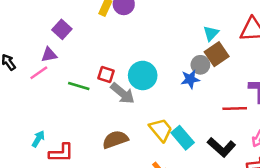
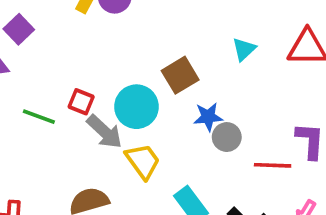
brown square: (217, 54) -> (180, 75), moved
gray circle: (200, 65) -> (227, 137), moved
yellow trapezoid: (161, 130) -> (143, 161), moved

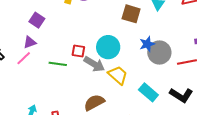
brown square: (180, 75) -> (131, 14), moved, turned -30
gray circle: (227, 137) -> (159, 52), size x1.5

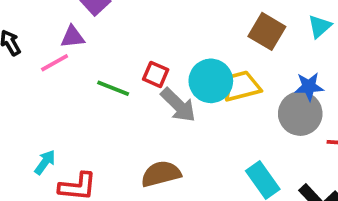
blue star: (147, 44) -> (309, 87), moved
yellow trapezoid: (118, 75) -> (242, 86), moved, turned -70

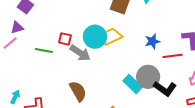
blue star: (309, 87) -> (152, 41), moved
gray circle: (300, 114) -> (148, 77), moved
brown semicircle: (161, 174) -> (78, 91), turned 85

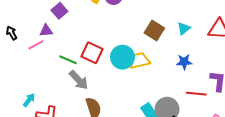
red square: (65, 39) -> (92, 53), size x1.5
blue star: (152, 41) -> (184, 62), moved
gray arrow: (80, 53) -> (79, 80), moved

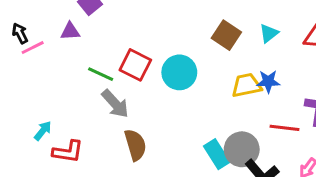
pink line: (36, 45) -> (33, 48), moved
yellow trapezoid: (140, 61) -> (247, 85), moved

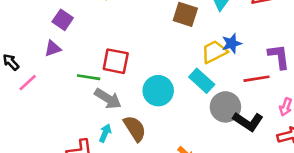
pink line: (33, 48) -> (28, 83), moved
cyan circle: (179, 72) -> (158, 91), moved
cyan arrow: (43, 131) -> (105, 133), moved
cyan rectangle: (217, 154) -> (202, 81), moved

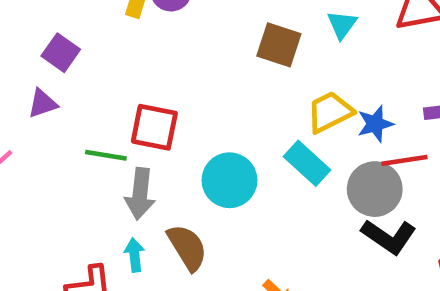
blue star: (232, 43) -> (375, 124), moved
gray arrow: (108, 99) -> (140, 194), turned 64
gray circle: (225, 107) -> (375, 189), moved
cyan arrow: (105, 133) -> (134, 255), turned -30

